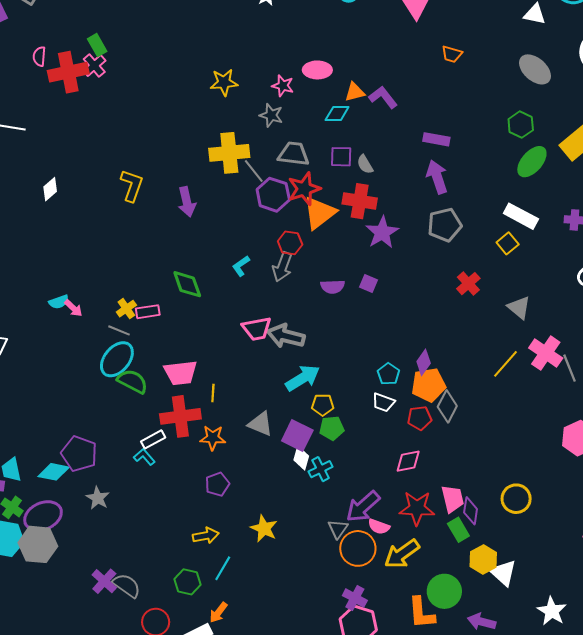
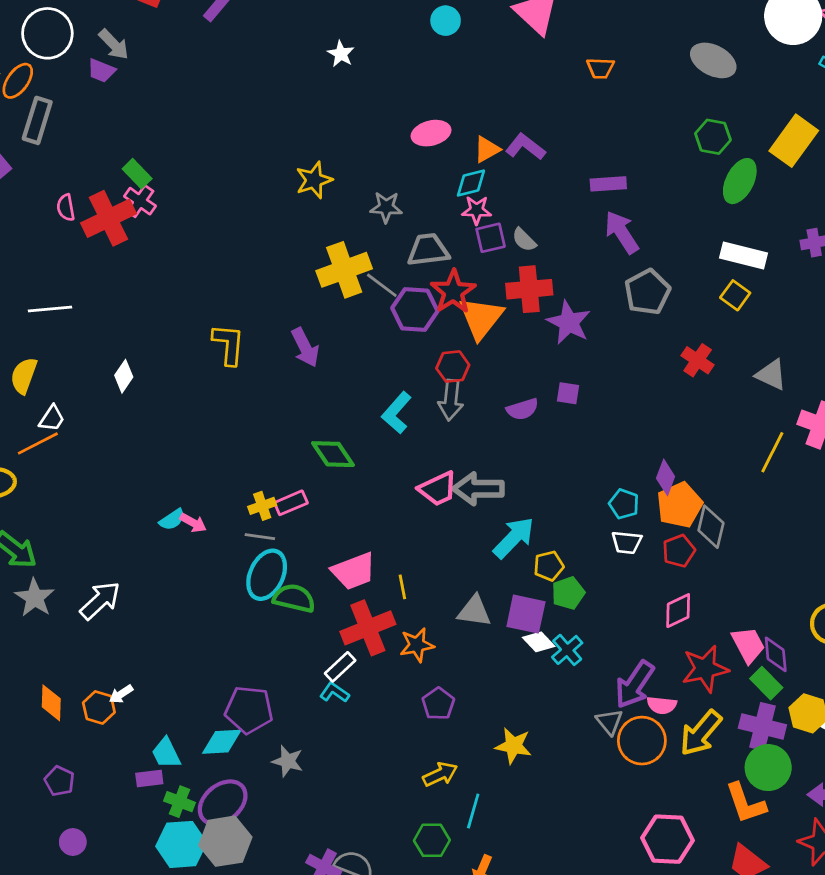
pink star: (283, 86) -> (477, 210), moved
cyan L-shape: (241, 266) -> (397, 413), size x1.4
yellow cross: (126, 309) -> (262, 506), turned 30
white diamond: (301, 458) -> (539, 642), turned -45
purple cross: (355, 598) -> (762, 727), moved, size x1.4

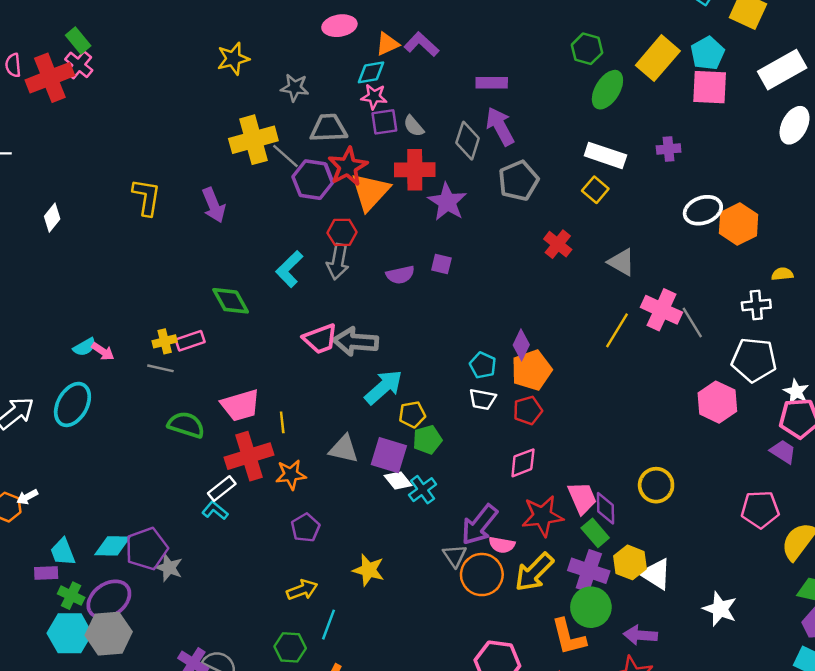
gray diamond: (711, 527) -> (468, 141), moved
cyan ellipse: (267, 575) -> (72, 404), moved
purple pentagon: (249, 710) -> (147, 549), moved, turned -30

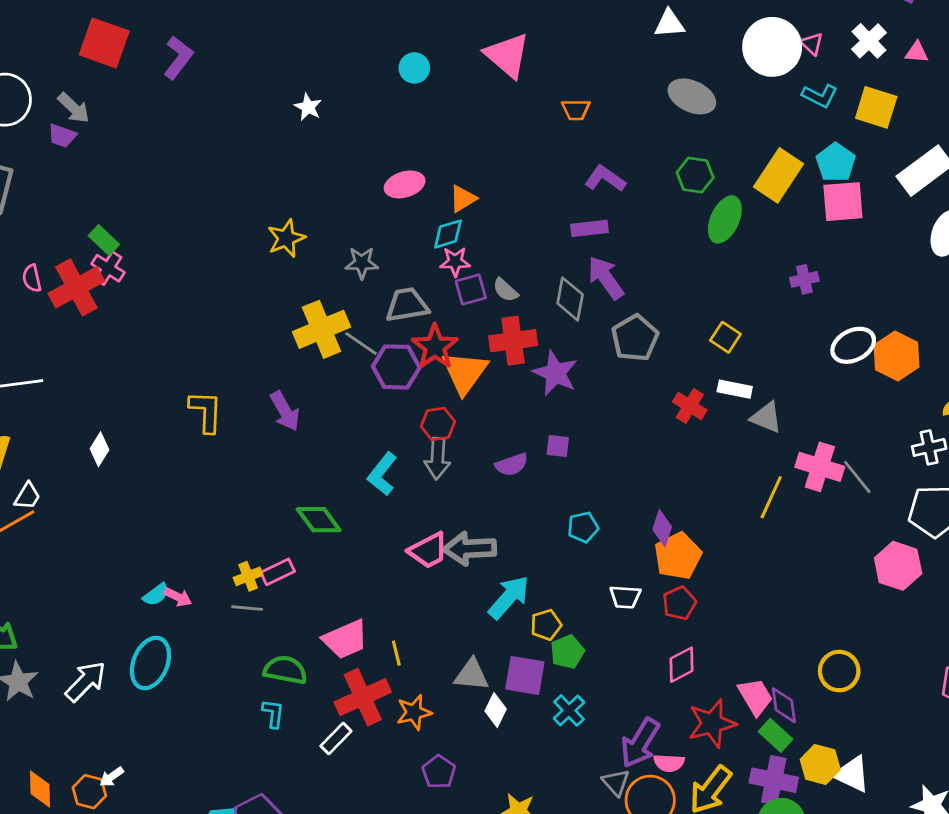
purple L-shape: (421, 44) -> (605, 179), moved
white rectangle: (605, 155) -> (735, 389), moved, size x0.7
cyan pentagon: (483, 365) -> (583, 527), moved, turned -30
white diamond: (398, 480) -> (496, 710), moved, turned 72
cyan L-shape: (215, 511) -> (273, 713), moved, turned 65

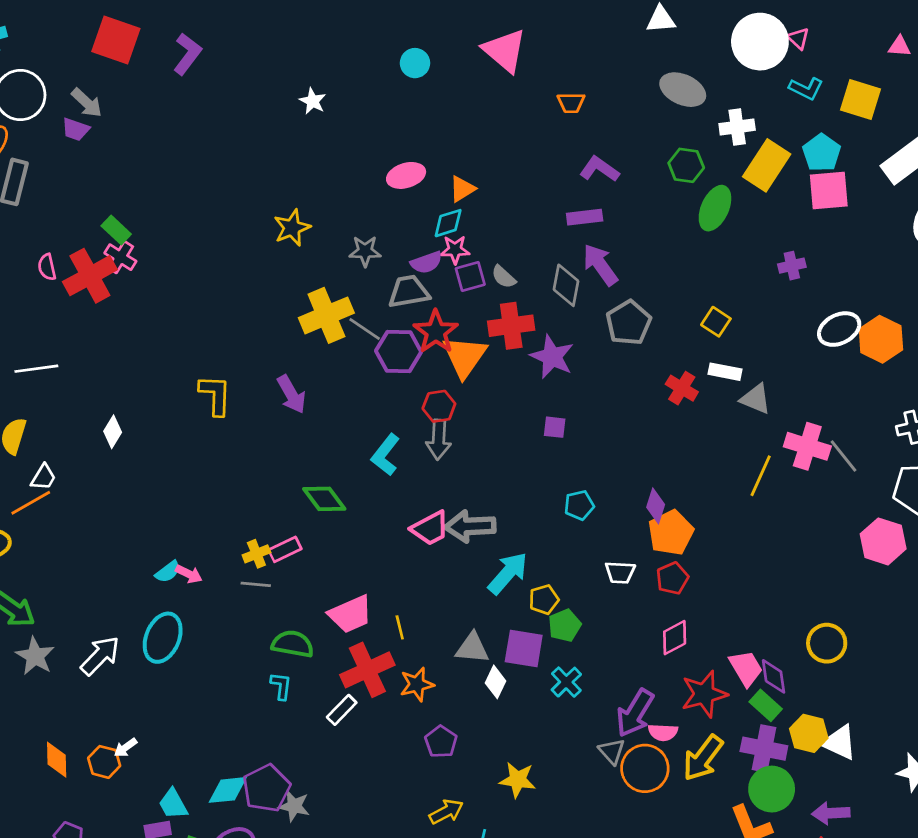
white cross: (869, 41) -> (737, 127), moved, turned 36
purple semicircle: (512, 465) -> (426, 262), moved

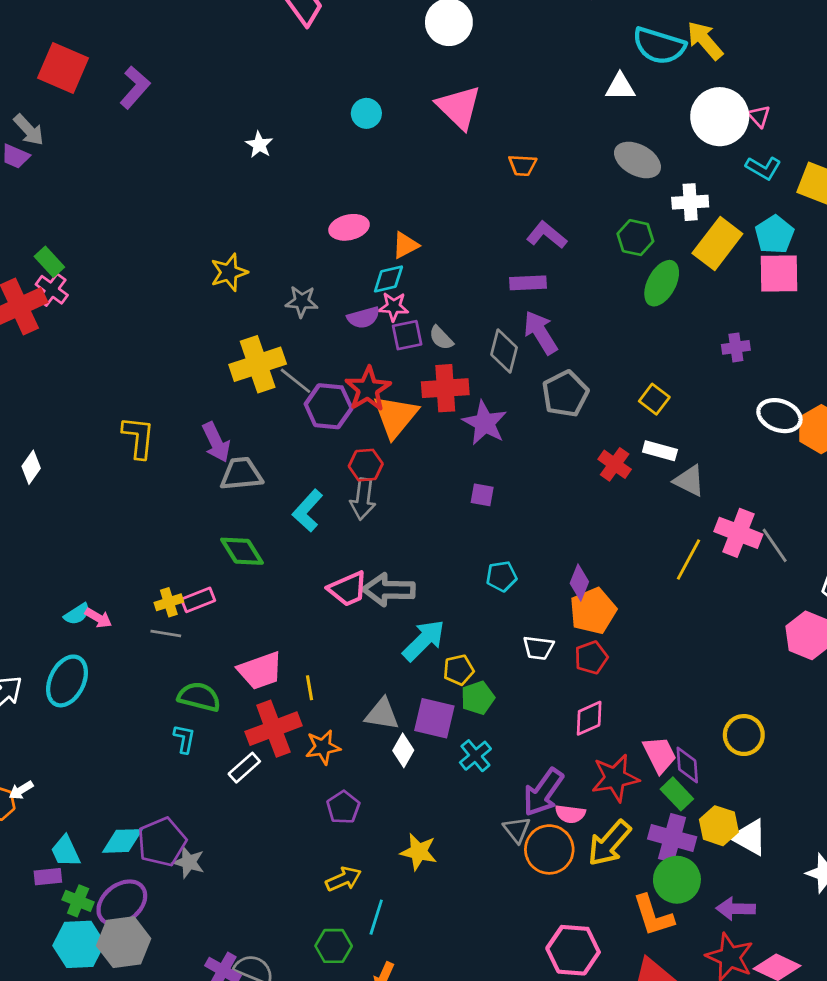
gray trapezoid: (409, 292) -> (241, 474), moved
white ellipse: (839, 329) -> (779, 416), turned 42

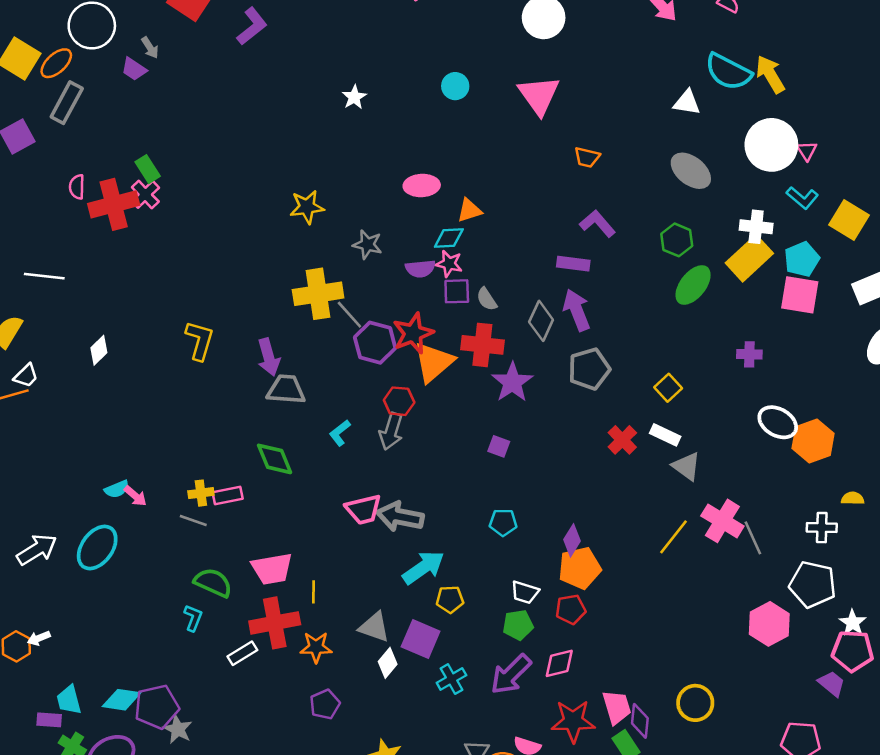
gray arrow: (29, 130) -> (150, 48), size x0.7
white cross: (690, 202) -> (756, 227), moved
cyan L-shape: (308, 511) -> (340, 433), size x0.7
green pentagon: (478, 698) -> (518, 625), moved
purple arrow: (543, 792) -> (511, 674), moved

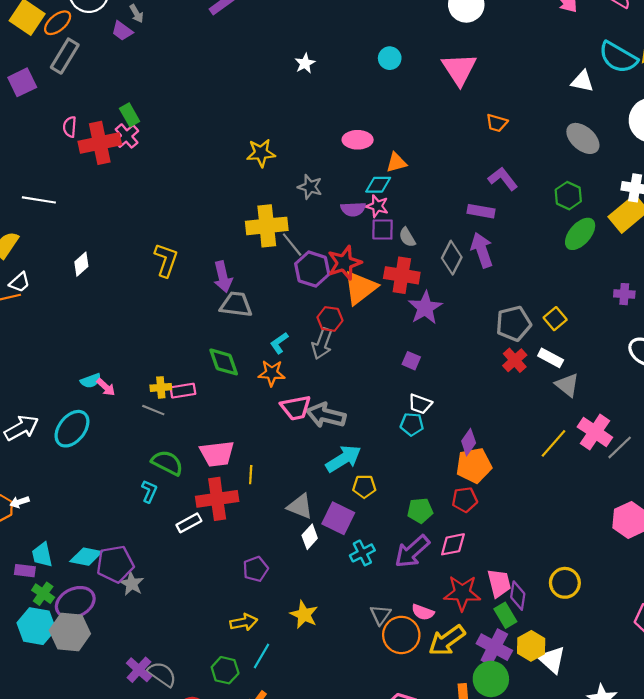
gray pentagon: (589, 369) -> (513, 323), moved
gray line: (753, 538) -> (620, 447), turned 68
white trapezoid: (525, 592) -> (420, 404), moved
orange star: (316, 647) -> (272, 373), moved

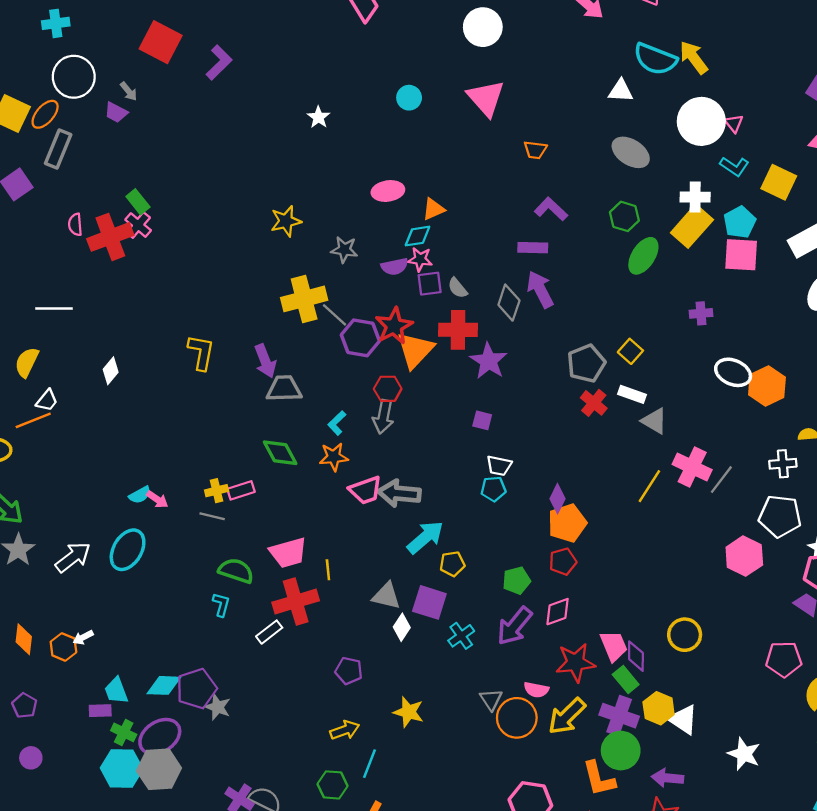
purple pentagon: (256, 569) -> (349, 671), turned -30

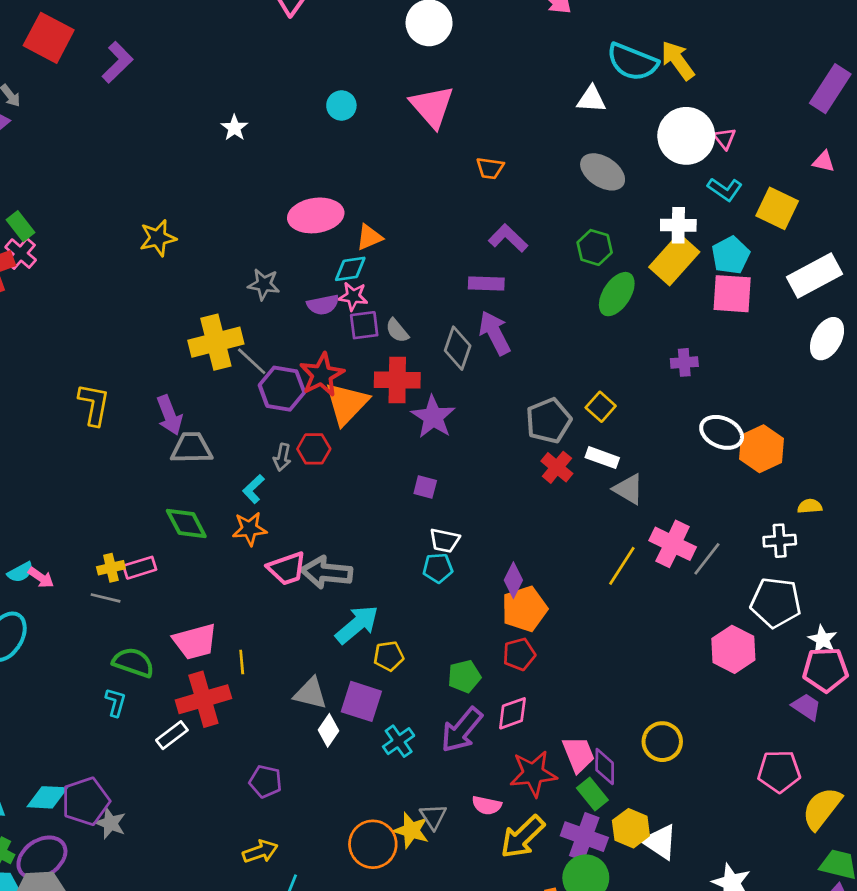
pink ellipse: (388, 191) -> (316, 215), size x1.4
yellow star: (286, 221) -> (158, 238), moved
gray arrow: (383, 417) -> (282, 457), moved, size x0.7
yellow star: (408, 712) -> (411, 830), moved
orange circle: (517, 718) -> (373, 844), moved

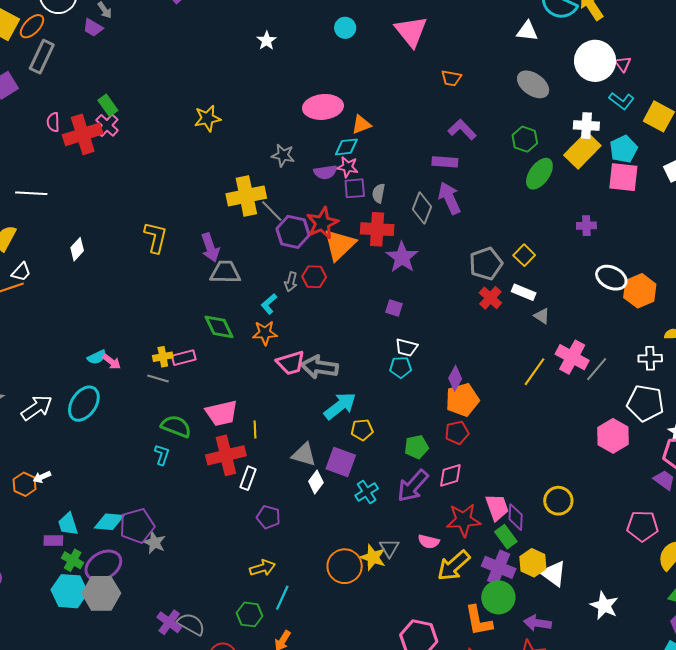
gray semicircle: (397, 331) -> (379, 193), turned 48
gray triangle: (628, 489) -> (542, 316), size x0.7
white rectangle: (172, 735) -> (248, 478), moved, turned -35

